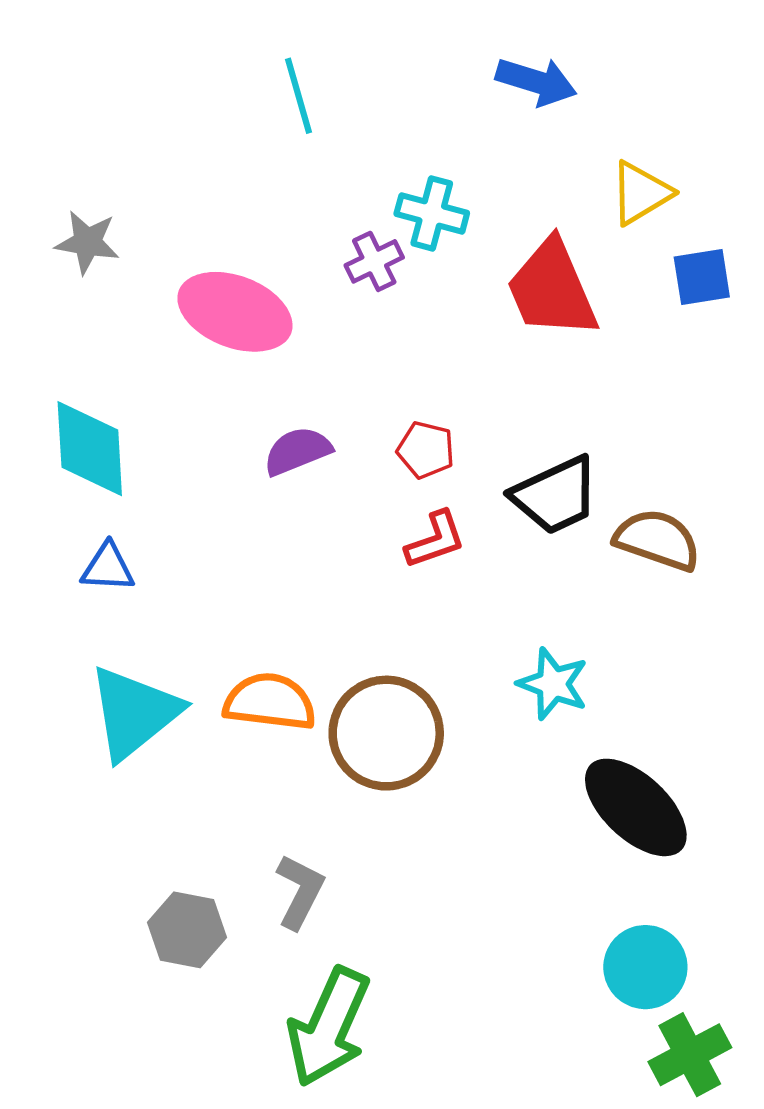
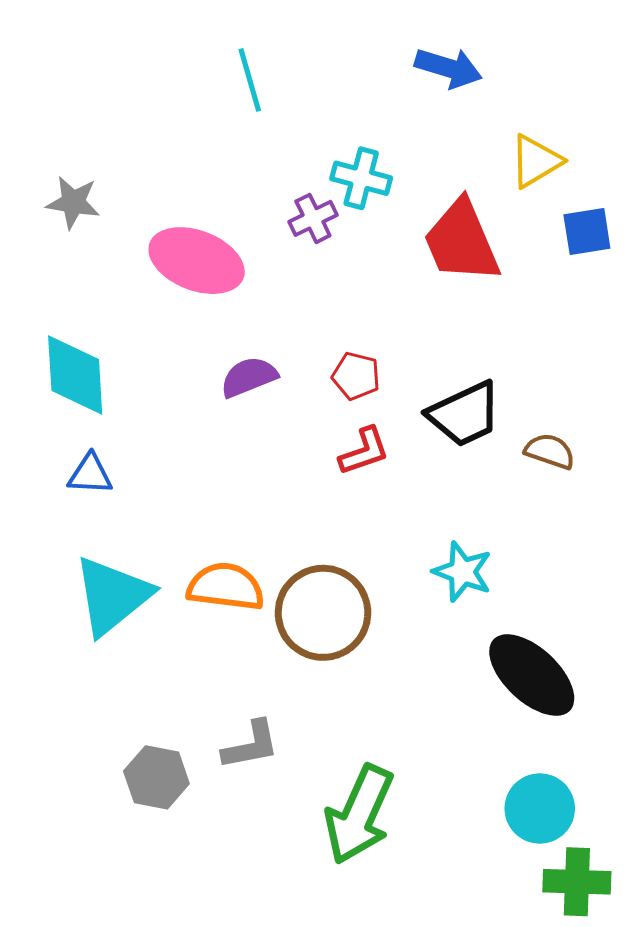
brown semicircle: (657, 540) -> (550, 451), size x0.7
gray L-shape: (300, 891) -> (251, 745), turned 52
green arrow: (329, 1027) -> (359, 815), moved
green cross: (690, 1055) -> (577, 882), turned 30

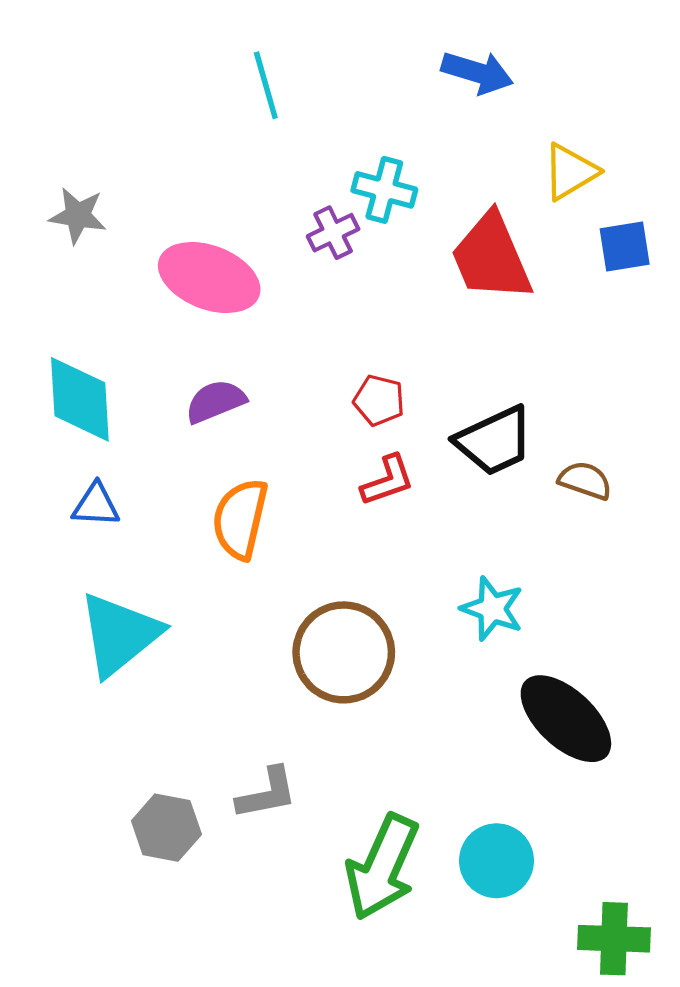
purple semicircle: (249, 377) -> (216, 401), moved
orange semicircle: (226, 587) -> (240, 519), moved, turned -84
cyan circle: (540, 808) -> (496, 861), moved

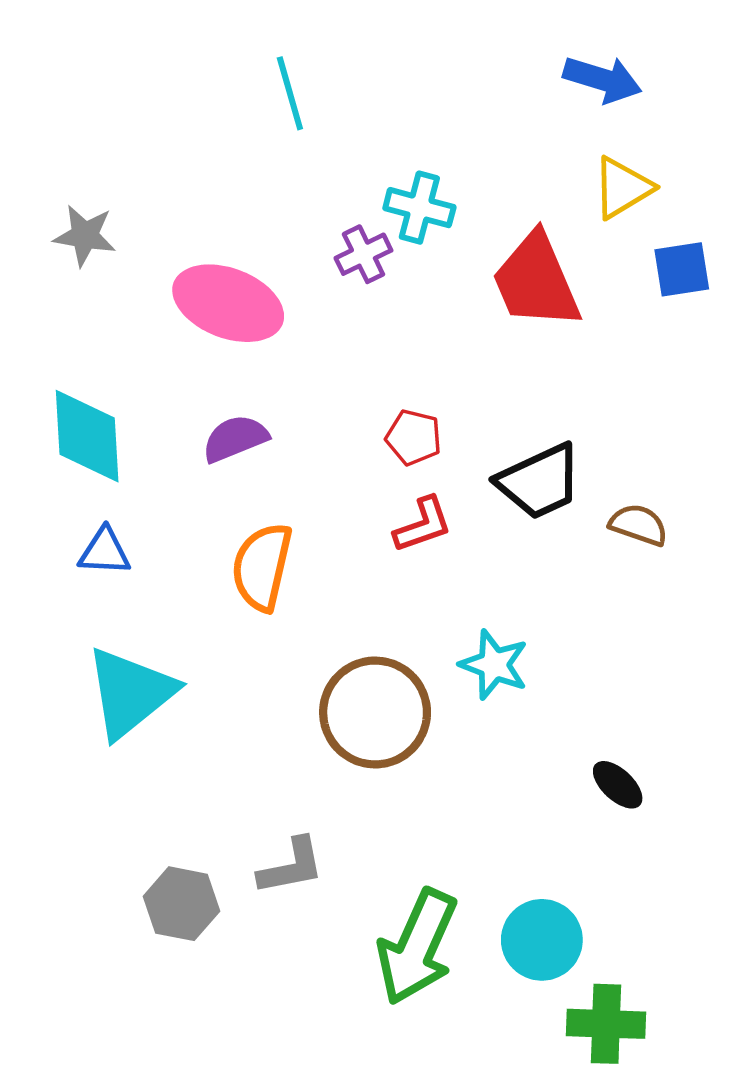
blue arrow: (477, 72) -> (602, 79), moved
cyan star: (492, 609) -> (494, 665), moved
black ellipse: (566, 719) -> (618, 785), size x0.5
green cross: (614, 939) -> (606, 1024), moved

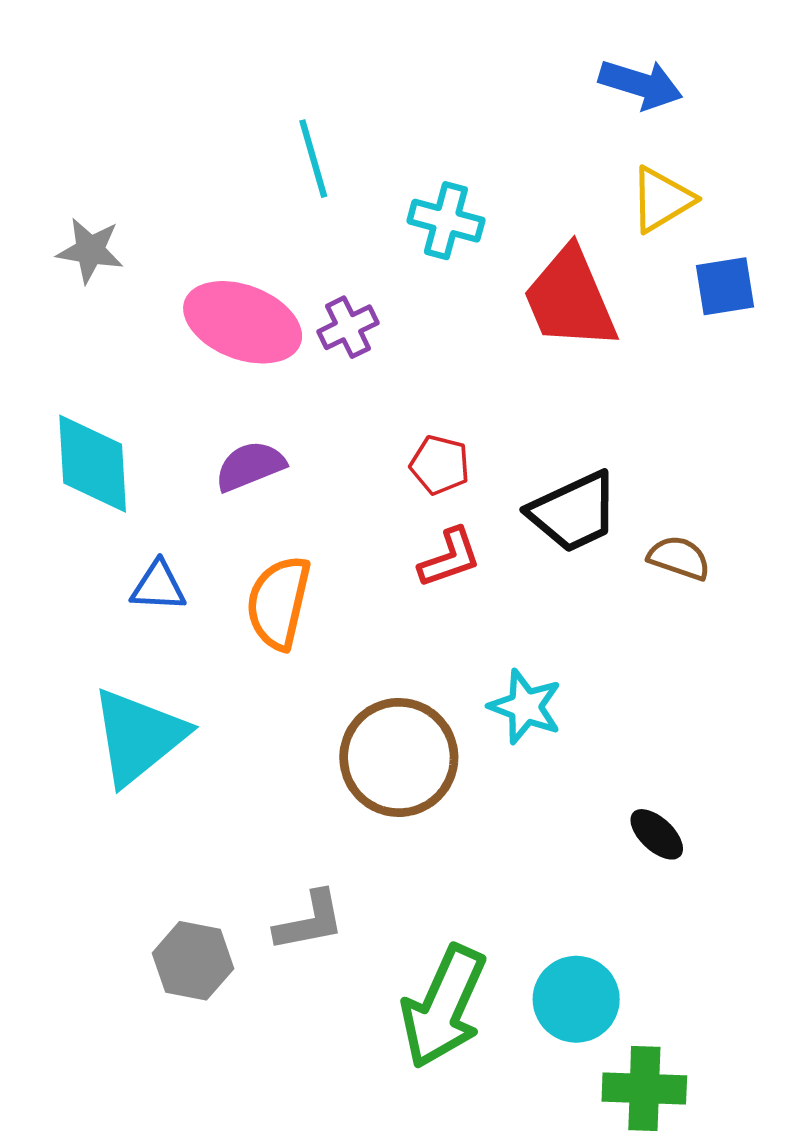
cyan line: (290, 93) -> (313, 159), moved
purple cross: (363, 254) -> (348, 327), moved
blue triangle: (105, 552) -> (158, 586), moved

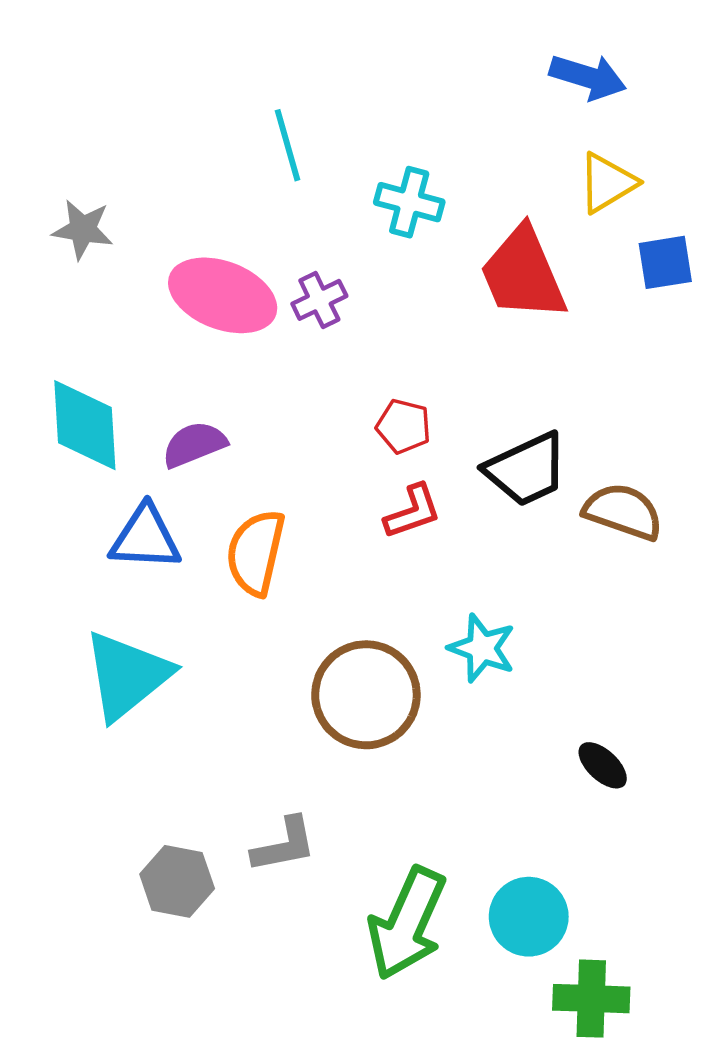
purple semicircle: (250, 466) -> (194, 444), moved
brown semicircle: (679, 558) -> (623, 512), size x1.4
blue triangle: (158, 586) -> (145, 538), size x1.4

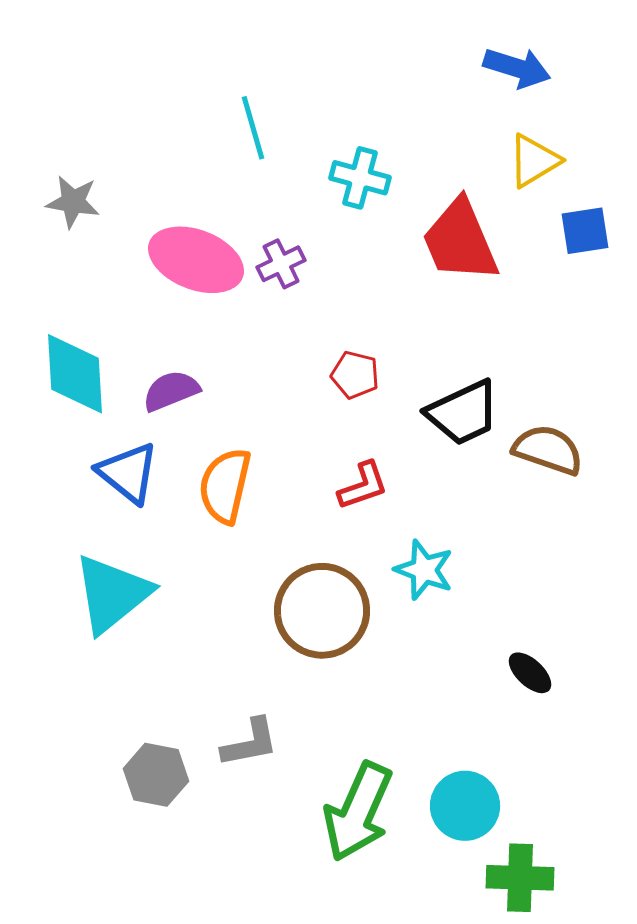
red L-shape: (413, 512) -> (363, 486), moved
blue triangle: (145, 538) -> (128, 473), turned 36

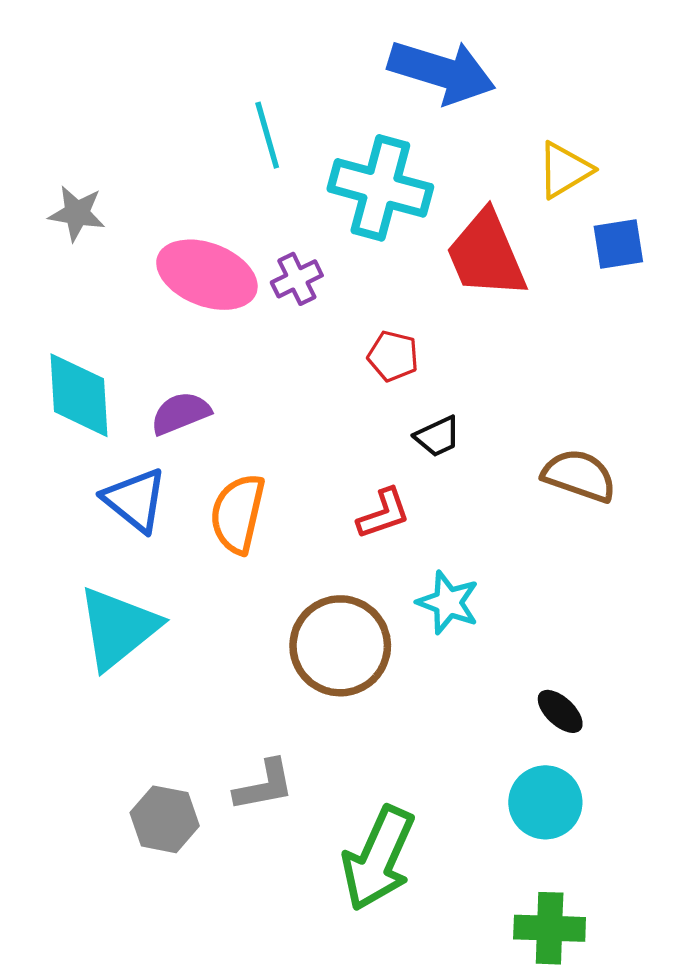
blue arrow: (517, 68) -> (442, 72), moved, size x1.5
cyan cross: (360, 178) -> (380, 188), size x1.6
red pentagon: (355, 375) -> (393, 356), moved
black trapezoid: (463, 413) -> (437, 436), moved, size x0.6
cyan circle: (465, 806) -> (545, 802), moved

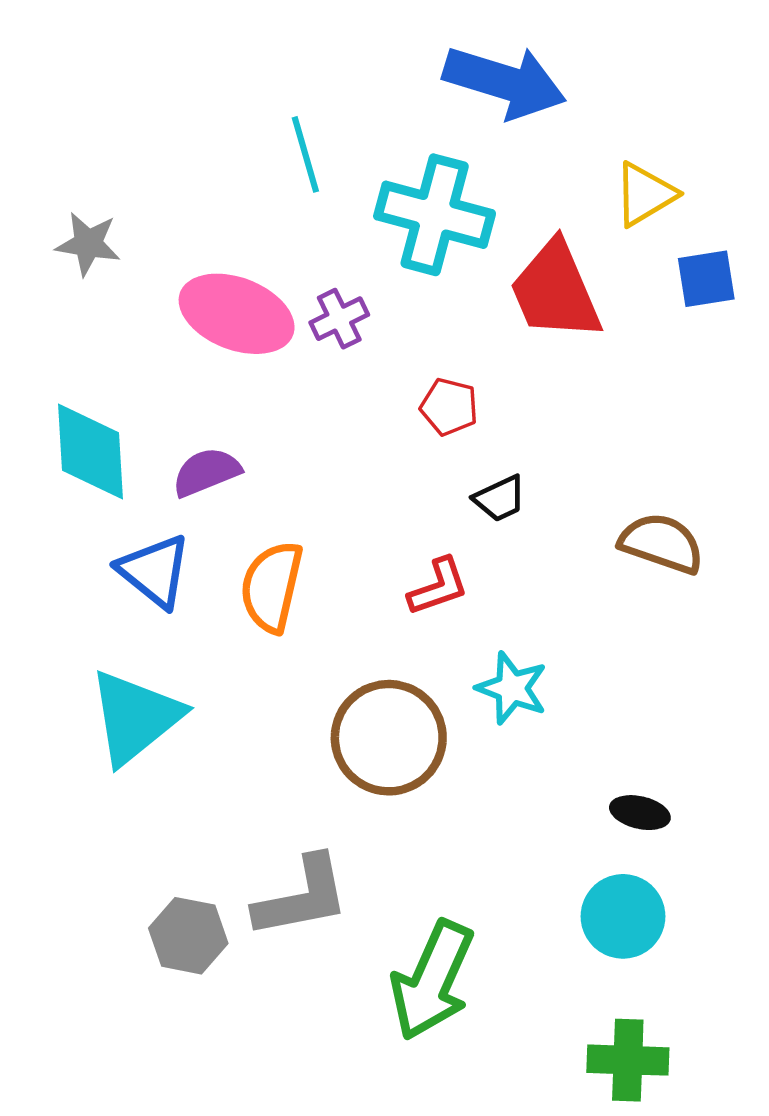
black ellipse: (560, 711) -> (640, 813), turned -30
gray L-shape: (264, 785) -> (302, 897), size x1.4

